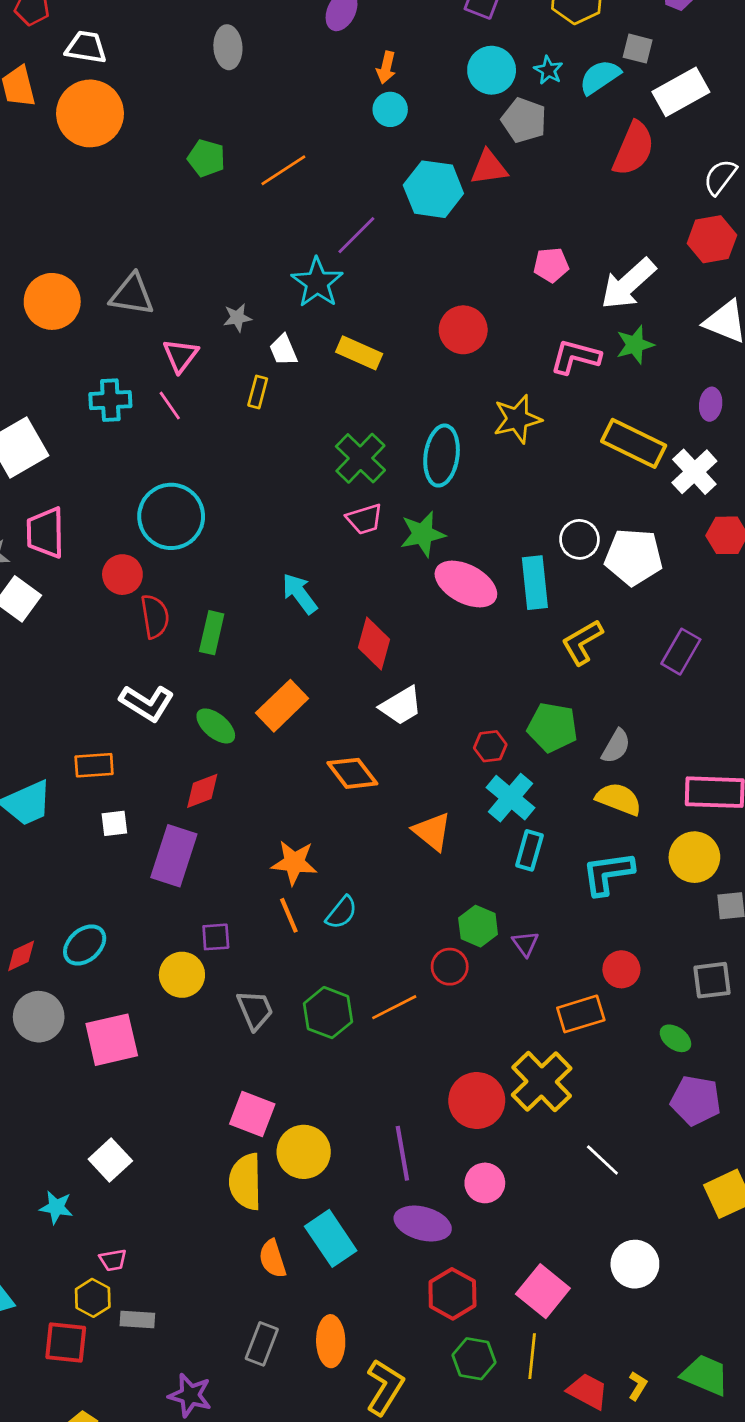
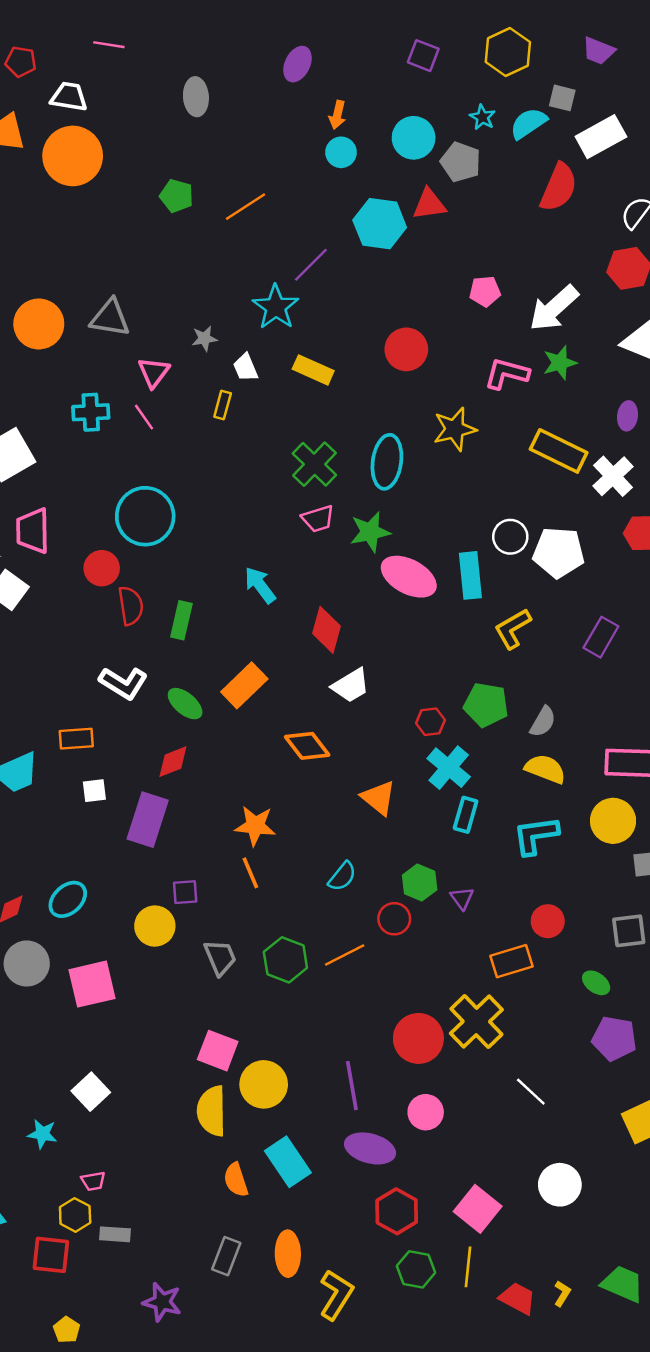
cyan circle: (492, 70) -> (414, 138), moved
cyan semicircle: (342, 913) -> (342, 876), moved

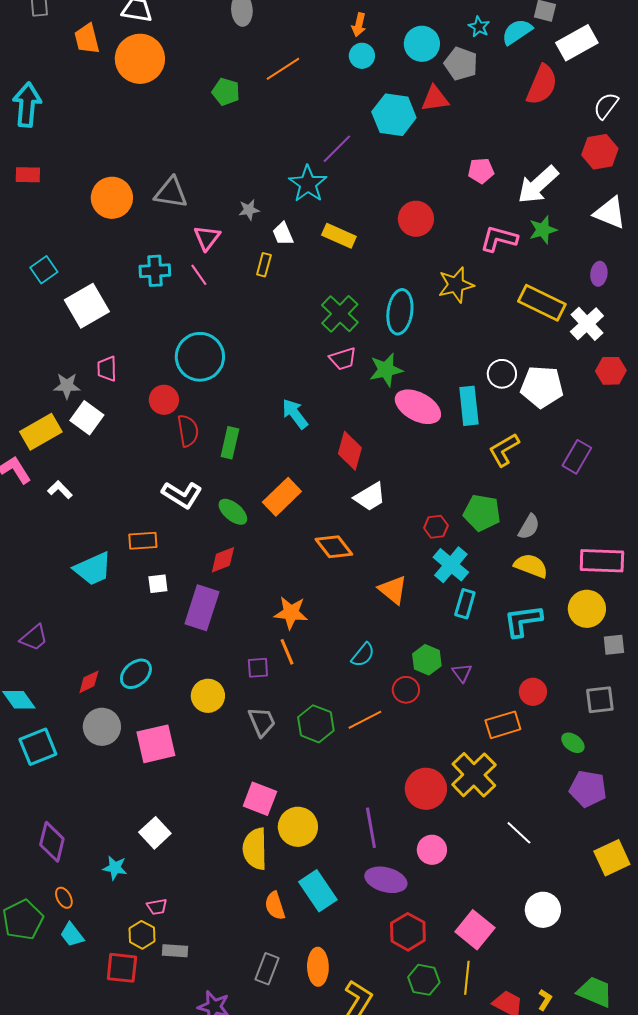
orange line: (246, 207) -> (283, 69), moved
pink trapezoid: (33, 531) -> (107, 369), size x0.7
purple square: (185, 892) -> (258, 668), moved

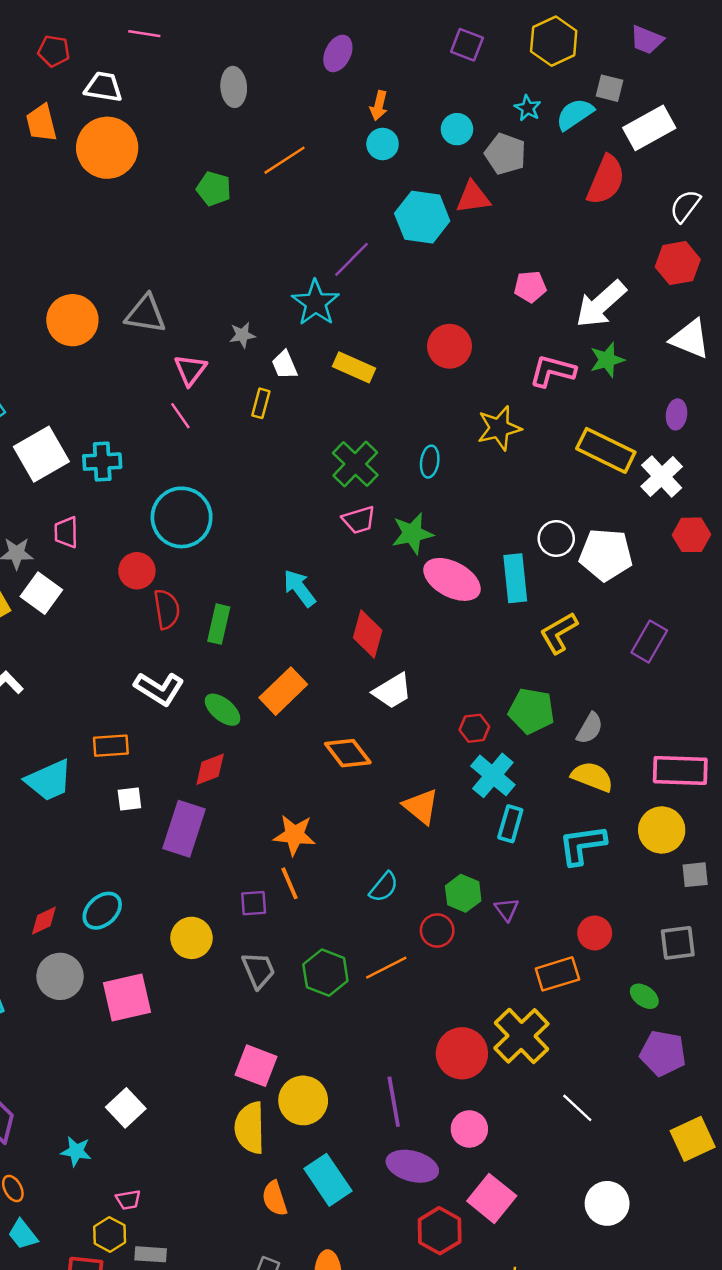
cyan circle: (422, 44) -> (457, 129), size x0.7
cyan cross: (155, 271) -> (102, 462), moved
cyan ellipse: (400, 312) -> (430, 462), size x0.6
pink square: (475, 930) -> (492, 1198), moved

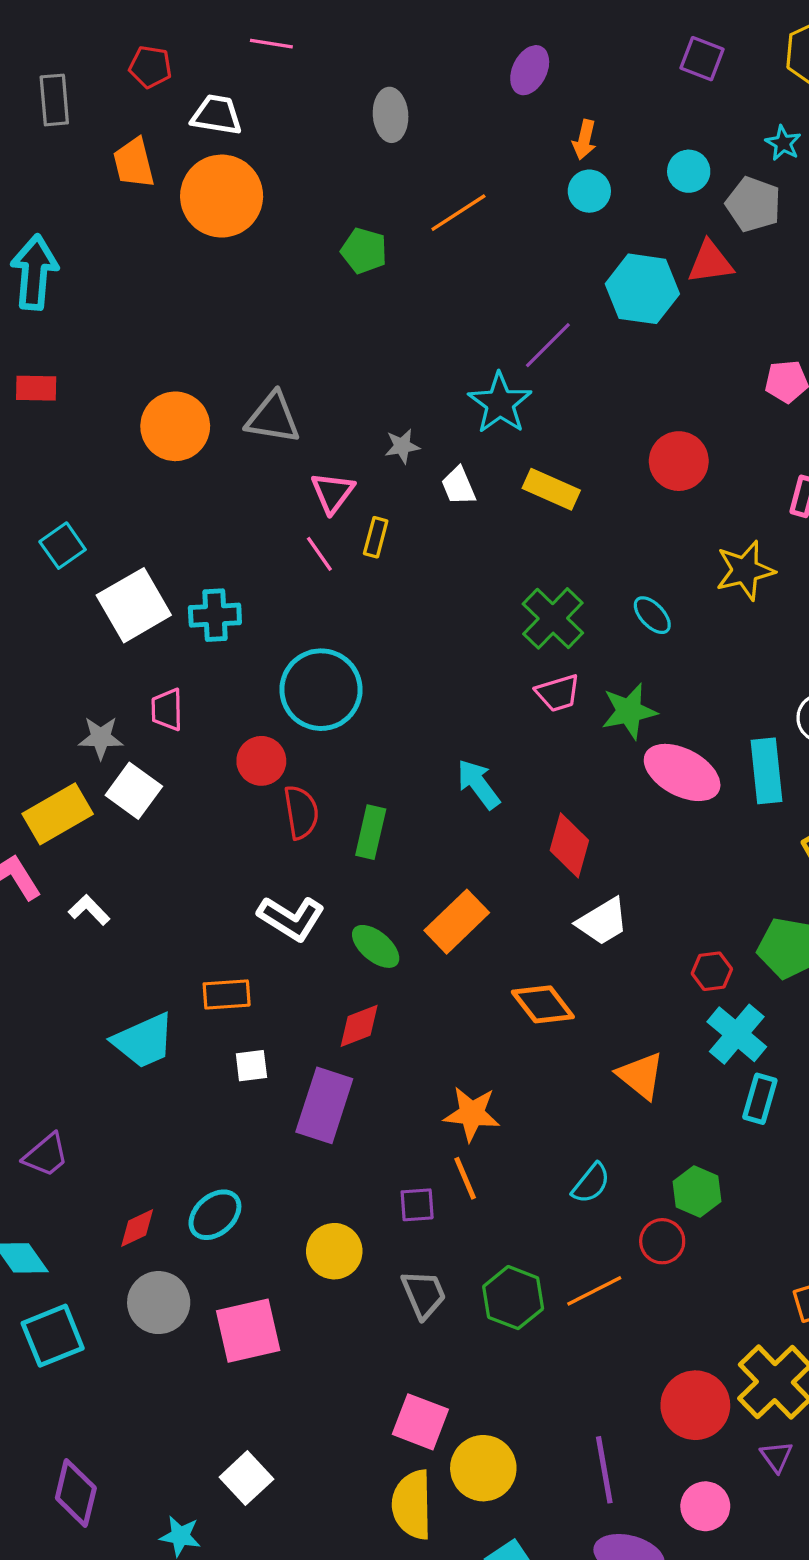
yellow rectangle: (261, 403) -> (376, 537), moved
cyan ellipse: (430, 462) -> (652, 615), turned -52
purple triangle: (507, 909) -> (776, 1457), moved

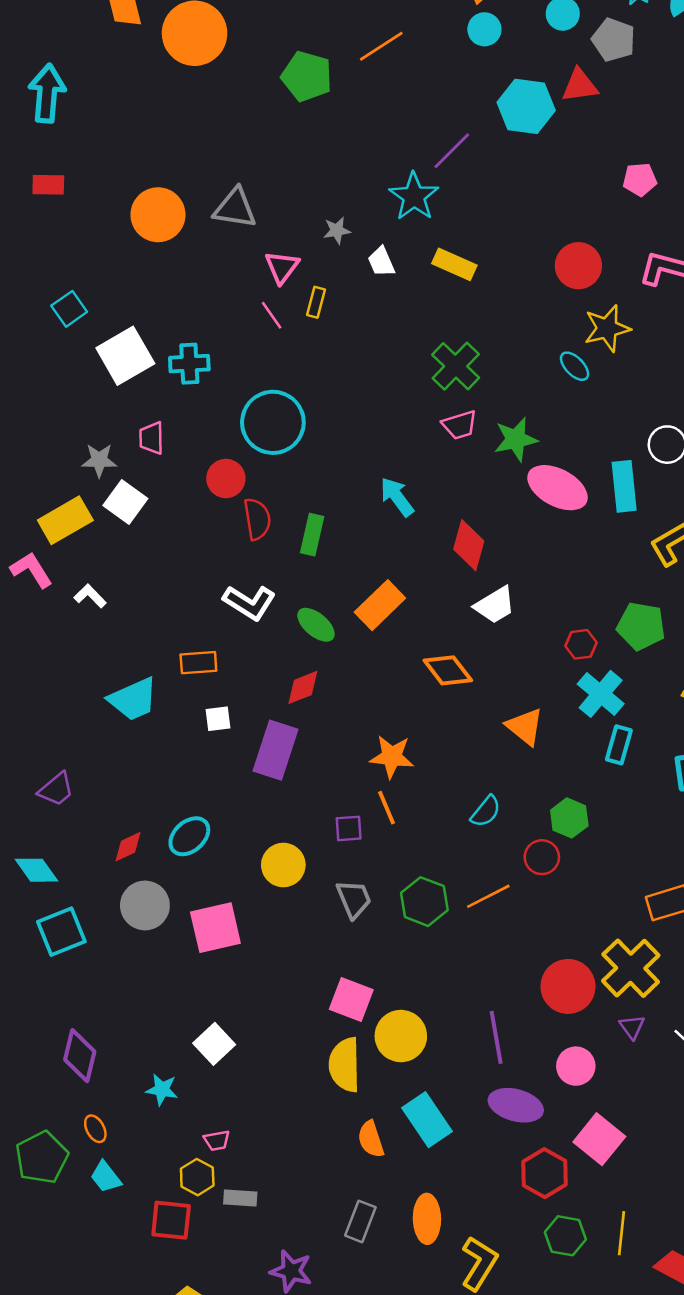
green pentagon: (364, 251) -> (307, 76), size x1.4
red circle: (679, 461) -> (578, 266), moved
cyan ellipse: (652, 615) -> (575, 366), moved

